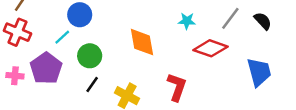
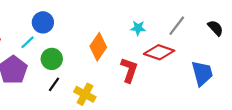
black semicircle: (263, 21) -> (215, 28), moved
orange diamond: (142, 42) -> (98, 47), turned 44
red L-shape: (177, 87) -> (129, 70), moved

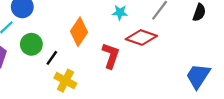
black semicircle: (215, 28) -> (199, 13), turned 63
blue trapezoid: (202, 73) -> (198, 76), moved, turned -132
black line: (54, 84) -> (52, 58), moved

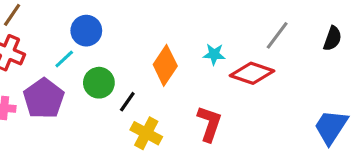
cyan star: (120, 13) -> (214, 54), moved
red L-shape: (111, 56) -> (209, 124), moved

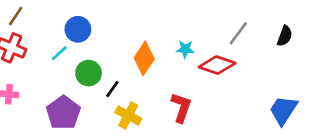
purple pentagon: (44, 98) -> (63, 113), moved

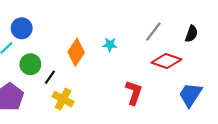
red diamond: (217, 65) -> (166, 61), moved
red L-shape: (181, 107) -> (134, 93), moved

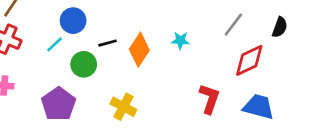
red diamond: (166, 61) -> (249, 60), turned -44
black line: (50, 77) -> (108, 43), moved, turned 40
blue trapezoid: (190, 95) -> (259, 107), moved, turned 72

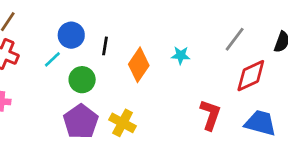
black line: (108, 43) -> (105, 46), moved, turned -66
purple pentagon: (59, 104) -> (81, 122), moved

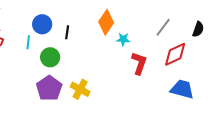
cyan line: (52, 59) -> (28, 42), turned -40
orange diamond: (139, 65) -> (106, 22), moved
red L-shape: (210, 115) -> (139, 63), moved

